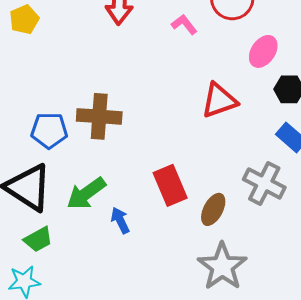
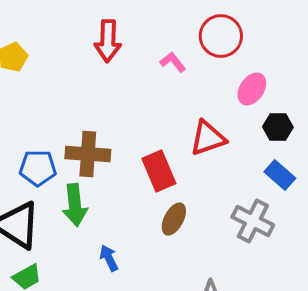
red rectangle: (170, 185) -> (159, 171), moved
green arrow: (86, 193) -> (75, 205), moved, turned -60
brown ellipse: (213, 209) -> (174, 219), moved

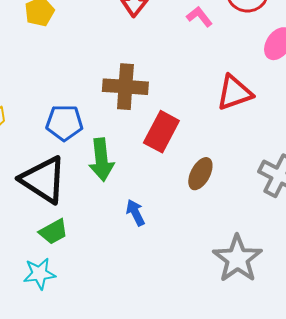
brown cross: (88, 154) -> (125, 87), moved
red rectangle: (159, 171) -> (161, 132), moved, turned 51

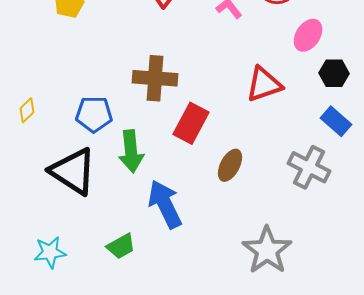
blue arrow: (135, 213) -> (165, 204), size x1.8
green trapezoid: (53, 232) -> (121, 246), moved
cyan star: (39, 274) -> (50, 252), moved

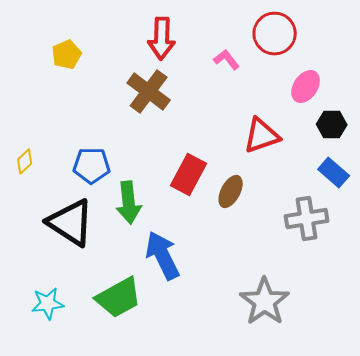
brown cross: (155, 78) -> (149, 92), moved, turned 33
brown ellipse: (230, 165) -> (231, 192), moved
gray cross: (309, 167) -> (307, 218), turned -36
green trapezoid: (121, 246) -> (119, 298), size x1.6

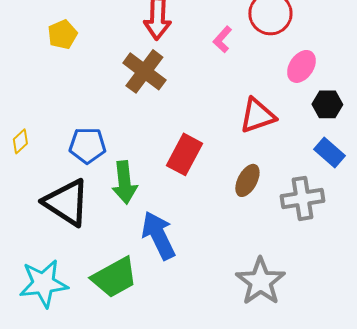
pink L-shape: (227, 60) -> (222, 39), turned -100
brown ellipse: (231, 192) -> (247, 180), moved
cyan star: (48, 304) -> (43, 283), size x1.5

